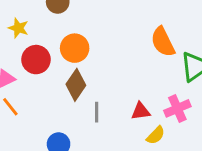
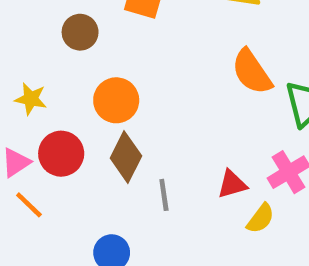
yellow star: (18, 28) -> (31, 99), moved
red circle: (36, 60) -> (61, 154), moved

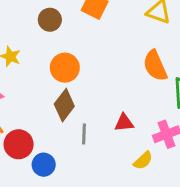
red circle: (61, 154) -> (19, 144), moved
red triangle: (232, 184) -> (124, 123), moved

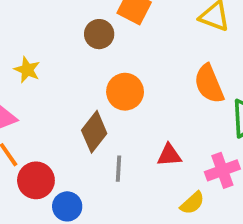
brown circle: (50, 20) -> (99, 34), moved
orange circle: (65, 68) -> (125, 92), moved

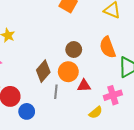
brown circle: (99, 34) -> (74, 50), moved
orange circle: (125, 92) -> (68, 72), moved

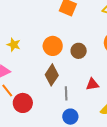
orange circle: (68, 72) -> (53, 46), moved
blue circle: (27, 111) -> (70, 117), moved

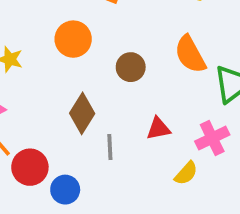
orange circle: (53, 46) -> (73, 39), moved
blue circle: (70, 117) -> (65, 190), moved

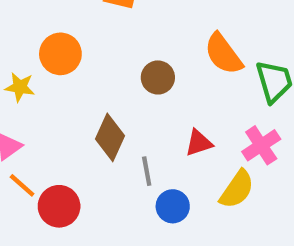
orange circle: (73, 39) -> (60, 54), moved
yellow semicircle: (186, 173) -> (237, 189), size x1.4
blue circle: (65, 190) -> (173, 206), moved

